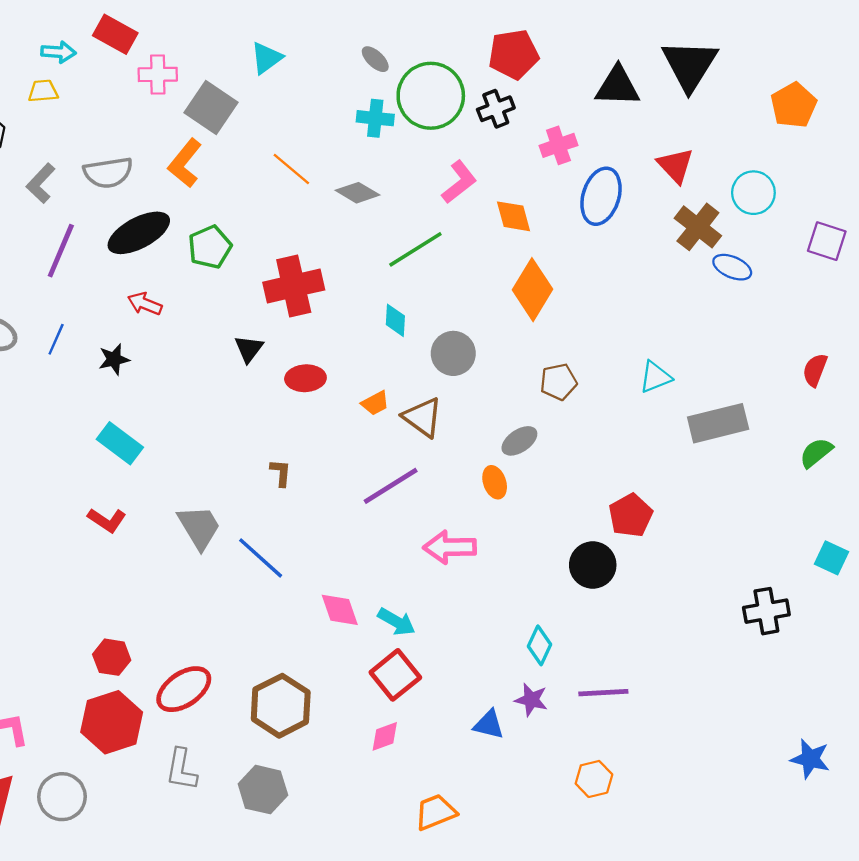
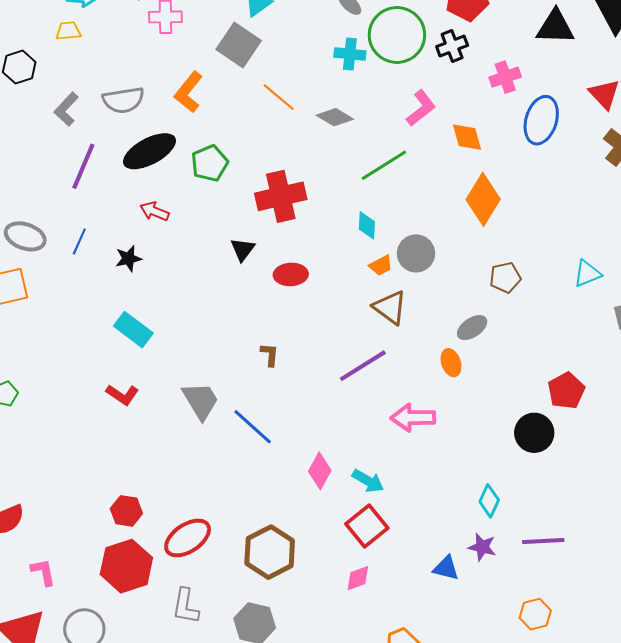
gray square: (211, 108) -> (239, 45), moved
orange trapezoid: (375, 403) -> (381, 265), moved
pink diamond: (340, 610) -> (320, 471), turned 48

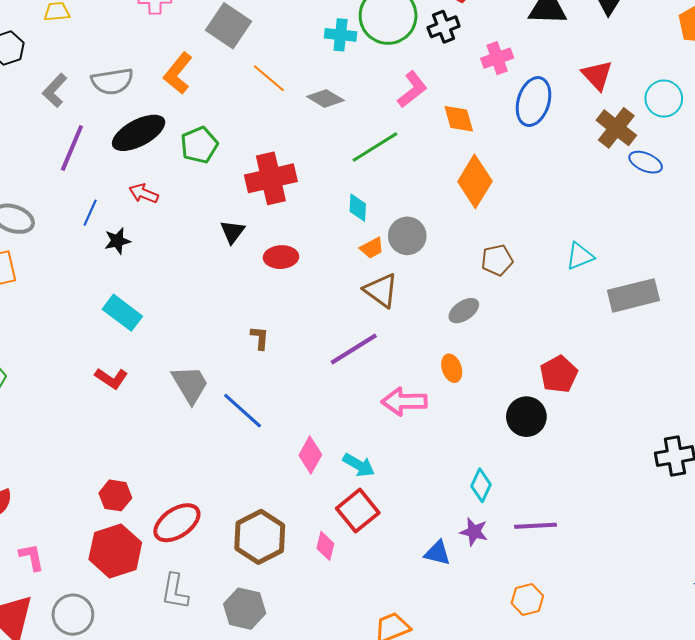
blue line: (79, 241) -> (90, 213), moved
orange ellipse: (451, 363) -> (452, 368), moved
pink diamond: (358, 578) -> (325, 546), moved, turned -56

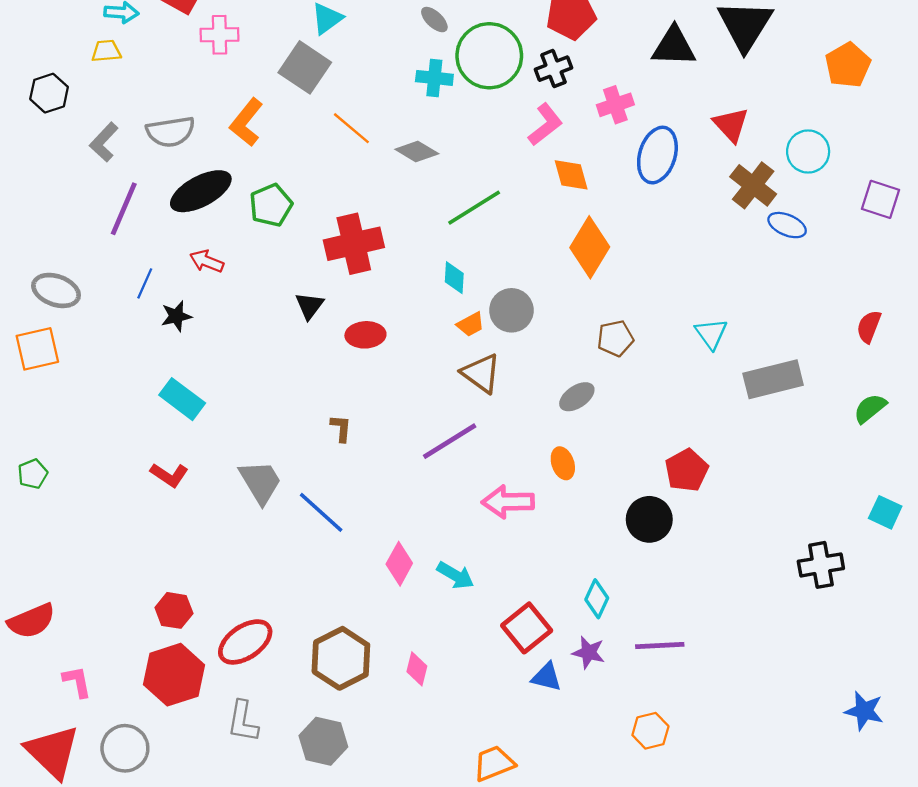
pink L-shape: (412, 89) -> (545, 125), moved
cyan triangle: (580, 256) -> (711, 334), turned -44
red square: (358, 511) -> (527, 628), moved

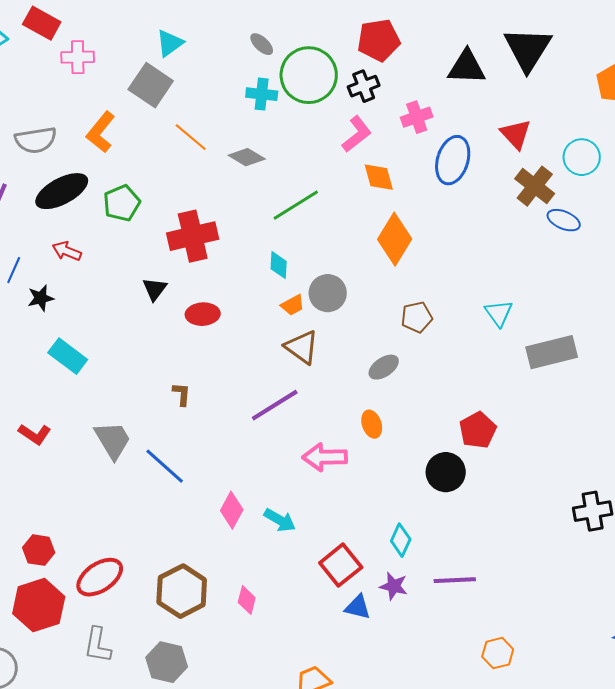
cyan rectangle: (182, 399) -> (68, 356), moved
orange hexagon: (650, 731) -> (498, 653), moved

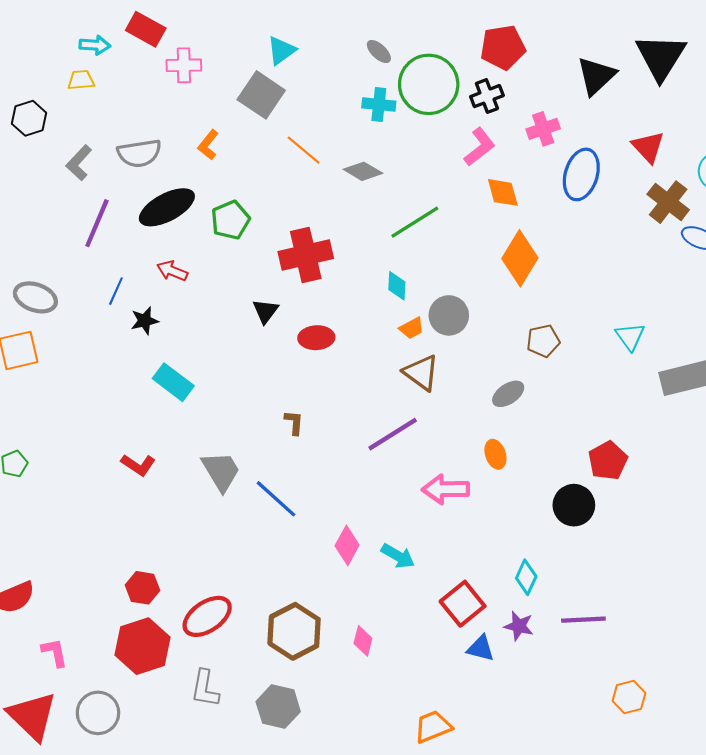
black triangle: (467, 67) -> (596, 76), turned -45
orange L-shape: (101, 132) -> (208, 145), size x0.7

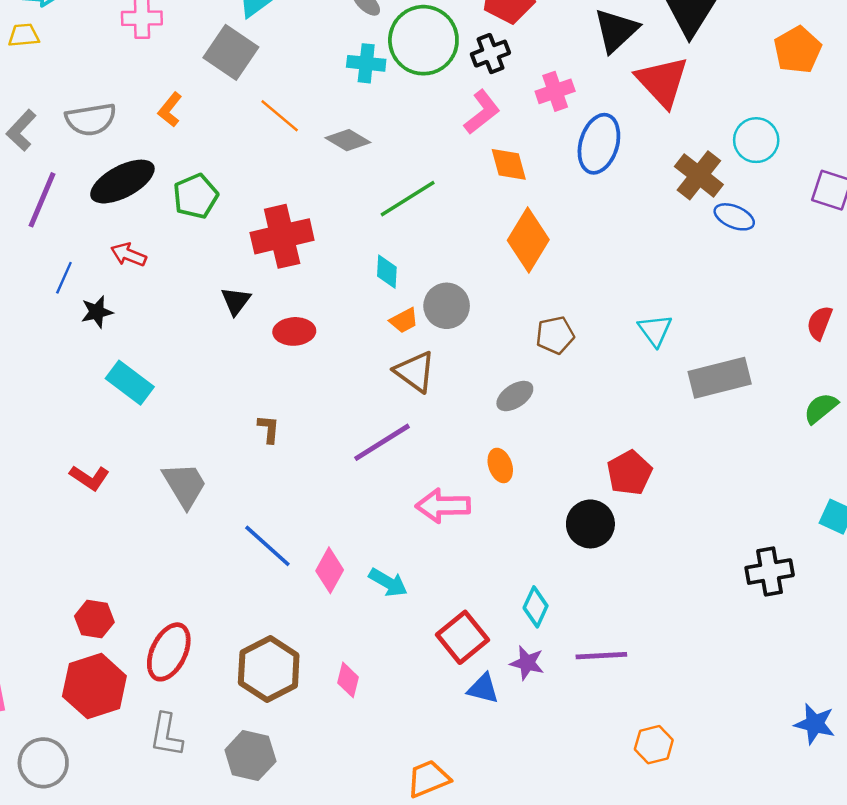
red triangle: (648, 147) -> (662, 82), moved, size x1.4
blue line: (276, 499) -> (267, 546), moved
red ellipse: (207, 616) -> (169, 652), turned -30

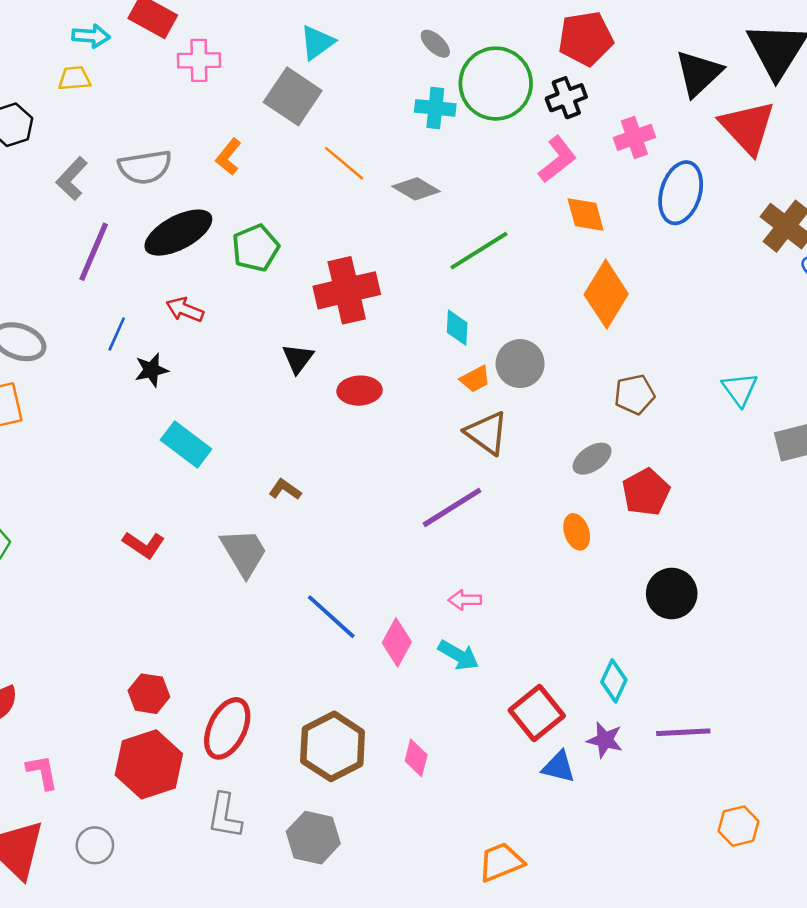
brown L-shape: (269, 429) -> (285, 489), moved, turned -60
red pentagon: (629, 473) -> (646, 492), moved
pink arrow: (443, 506) -> (465, 600), moved, size x0.6
gray circle: (43, 763) -> (95, 845), size x0.7

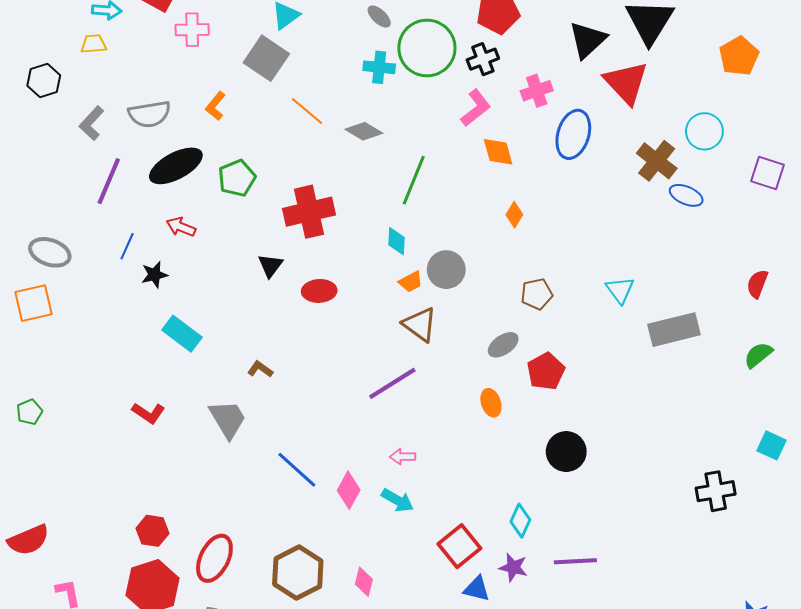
green line: (479, 251) -> (414, 180), turned -36
orange diamond: (606, 294) -> (514, 215), size x0.5

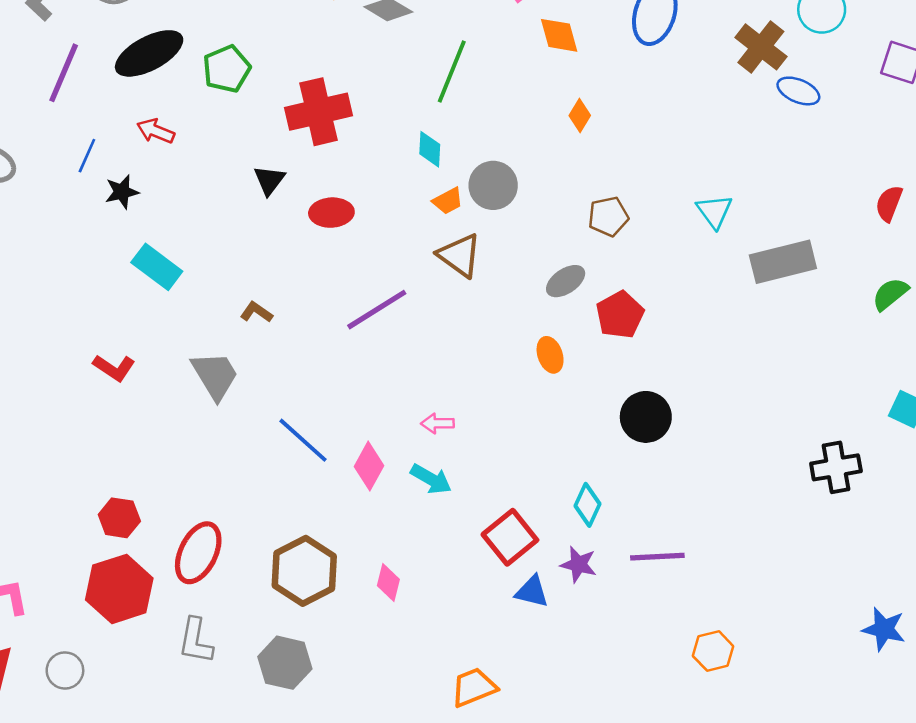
purple line: (392, 383) -> (377, 310), moved

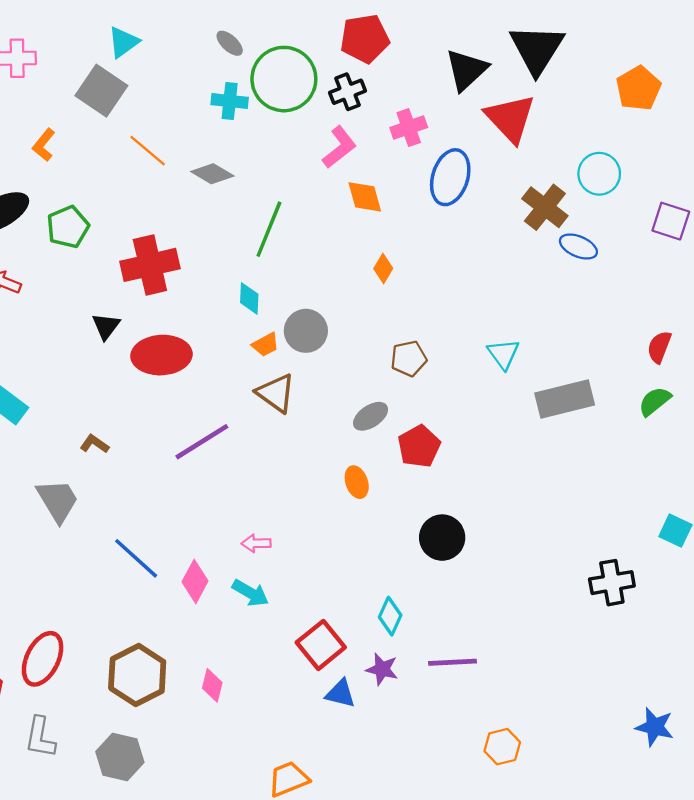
red ellipse: (331, 213) -> (161, 355), size x1.5
green semicircle: (890, 294) -> (655, 401), moved

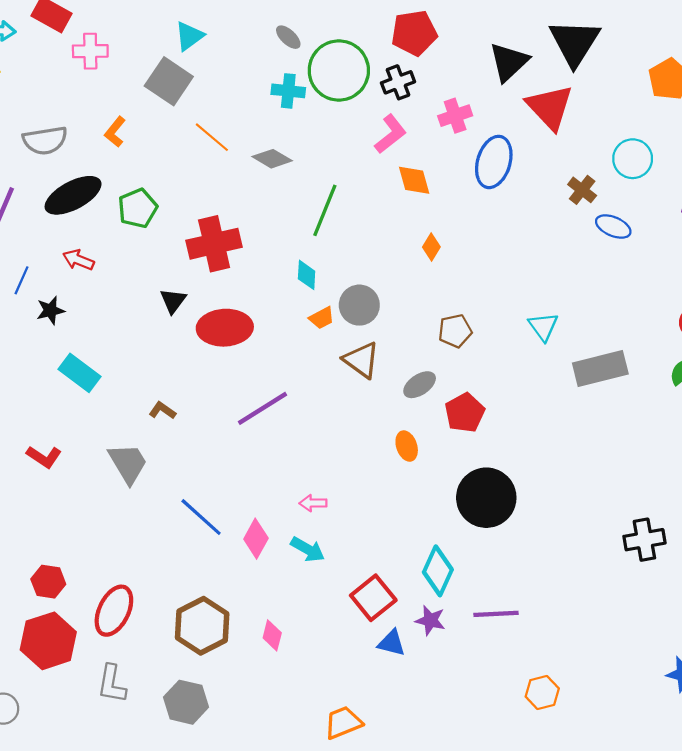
brown cross: (545, 207) -> (582, 190), size x0.7
brown triangle: (276, 393) -> (361, 360), moved
black circle: (442, 538) -> (486, 498), size x1.4
cyan diamond: (390, 616) -> (438, 571), size x1.4

